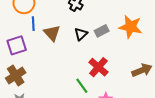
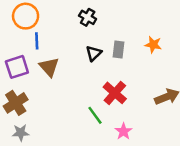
orange star: (131, 27) -> (153, 45), size x0.6
gray rectangle: (102, 31) -> (119, 50), turned -56
brown triangle: (52, 33) -> (49, 67), moved

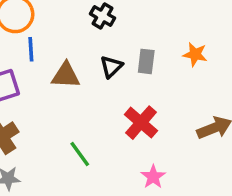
brown triangle: (49, 67) -> (66, 75), moved, turned -45
green line: (95, 115) -> (80, 154), moved

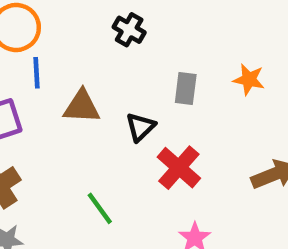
black triangle: (111, 67) -> (140, 127), moved

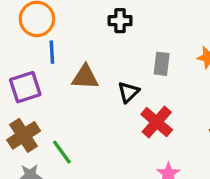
black cross: (129, 30) -> (120, 21), turned -30
green line: (100, 208) -> (62, 152), moved

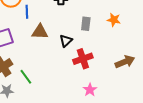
blue line: (52, 52) -> (27, 12), moved
red cross: (157, 122) -> (83, 59), turned 30

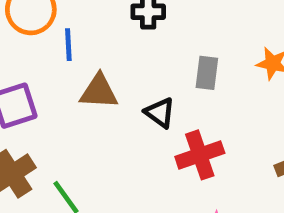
black triangle: (66, 41) -> (160, 113), turned -40

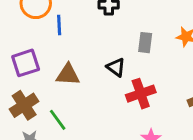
brown triangle: (99, 92) -> (68, 75), moved

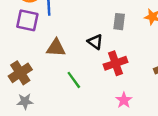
purple square: (26, 63) -> (27, 20), moved, turned 30
green line: (58, 120) -> (74, 80), moved

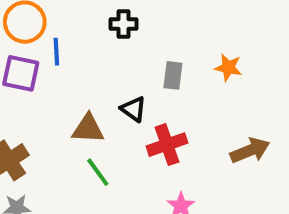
brown triangle: (56, 48) -> (88, 129), moved

